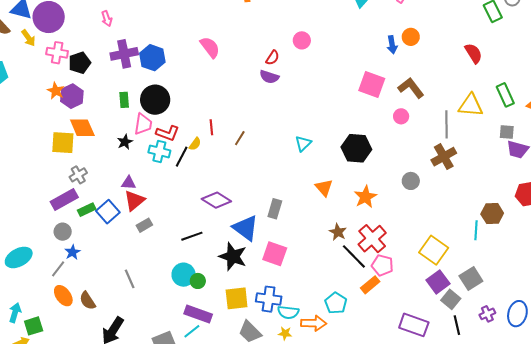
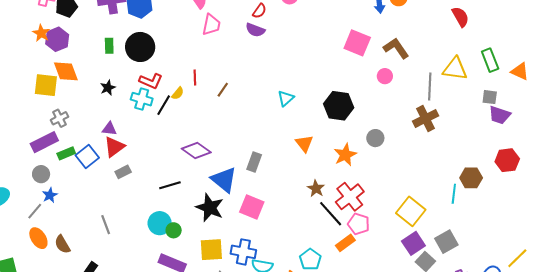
pink trapezoid: (143, 124) -> (211, 25), moved
gray circle: (411, 181) -> (375, 138), moved

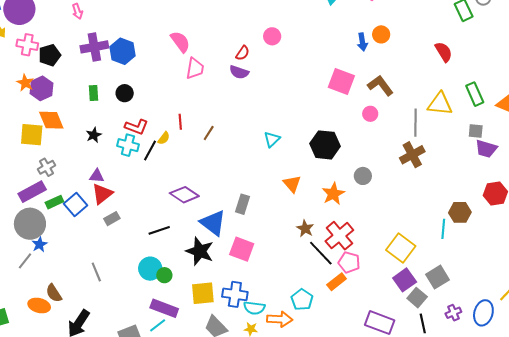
black circle: (140, 47) -> (125, 93), size x0.6
gray circle: (41, 174) -> (30, 224), size x1.8
orange ellipse: (38, 238) -> (39, 305), moved, turned -40

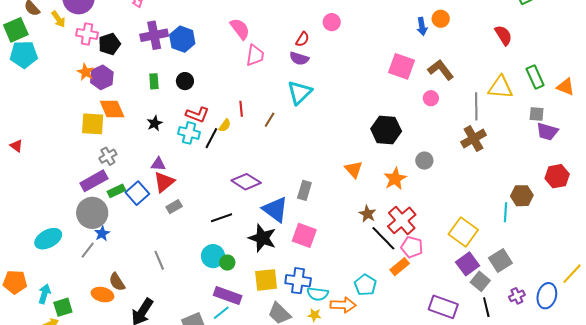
cyan triangle: (272, 139) -> (300, 92), moved, size x1.5

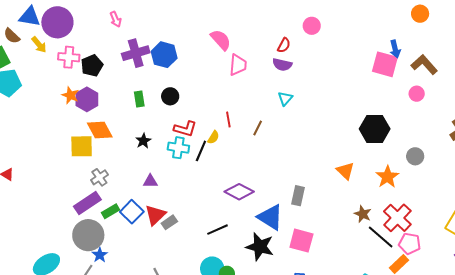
blue arrow: (422, 27) -> (395, 49), moved
cyan triangle: (300, 92) -> (285, 98), size x0.6
red triangle: (164, 182) -> (155, 215), moved

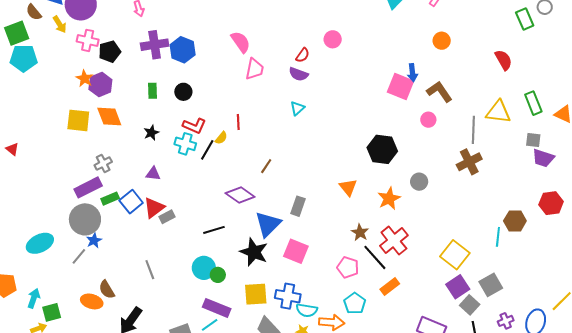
brown line: (258, 128) -> (266, 166), moved
yellow square: (82, 146) -> (78, 120), moved
blue triangle: (270, 217) -> (268, 224), turned 36
pink pentagon: (410, 244) -> (348, 267), moved

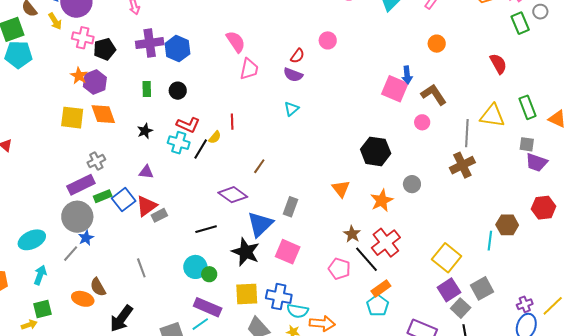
cyan arrow: (34, 298) -> (40, 275), moved
cyan pentagon: (355, 303) -> (378, 305), moved
purple cross: (506, 321) -> (525, 304), moved

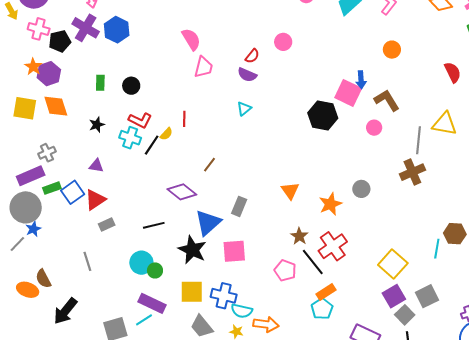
purple cross: (150, 43) -> (86, 28), moved, turned 36
blue hexagon: (178, 49) -> (117, 30), moved
black hexagon: (376, 151) -> (323, 115), moved
gray rectangle: (159, 215) -> (107, 224), moved
pink square: (288, 252) -> (234, 251), turned -30

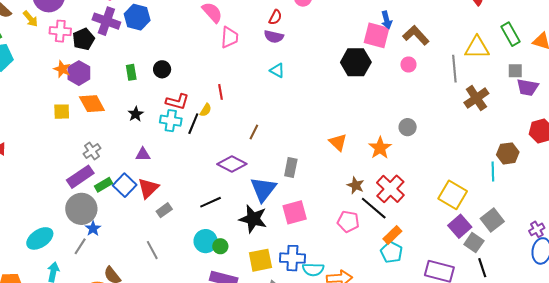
yellow square: (25, 108) -> (62, 112), size x0.7
cyan triangle: (244, 109) -> (277, 70), turned -42
brown cross: (412, 172) -> (476, 98), moved

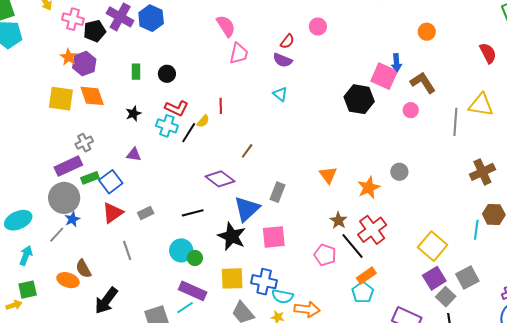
brown cross: (476, 98) -> (482, 172), moved
yellow square: (62, 112) -> (61, 99), size x1.5
red triangle: (148, 188) -> (113, 213), moved

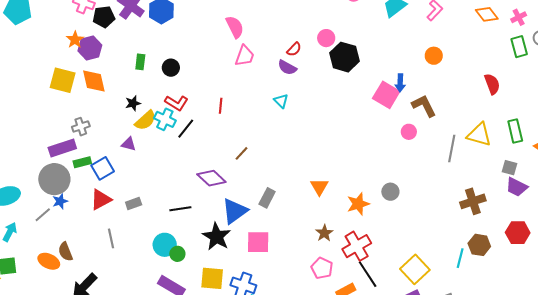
black hexagon: (359, 99) -> (344, 57), moved
yellow semicircle: (203, 121) -> (145, 120), moved, size x1.6
black line: (352, 246) -> (368, 274), moved
pink pentagon: (325, 255) -> (322, 268), moved

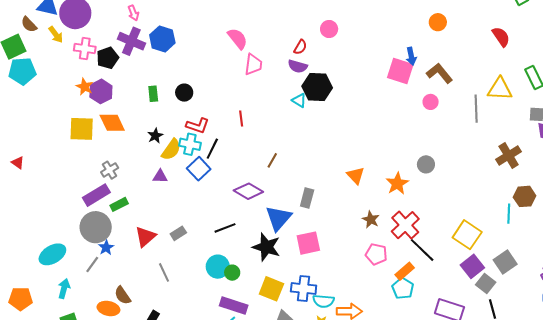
black hexagon: (344, 57) -> (317, 87), moved
blue square: (103, 168) -> (199, 169), moved
yellow square: (212, 278) -> (271, 289), turned 30

